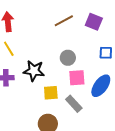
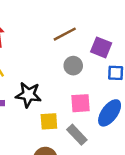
purple square: (94, 22) -> (101, 47), moved
gray circle: (68, 58) -> (73, 66), moved

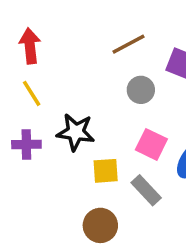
pink square: (80, 103) -> (151, 144), turned 30

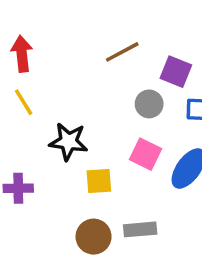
gray circle: (141, 90) -> (149, 104), moved
purple cross: (26, 144) -> (18, 188), moved
gray rectangle: (146, 190) -> (140, 229), moved, turned -52

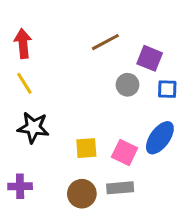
black star: (68, 142) -> (33, 127), moved
pink square: (146, 154) -> (125, 152), moved
purple cross: (18, 188) -> (20, 186), moved

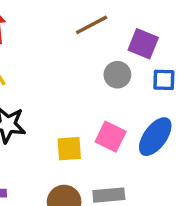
pink square: (125, 152) -> (111, 137), moved

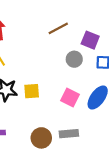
yellow square: (69, 149) -> (32, 91), moved

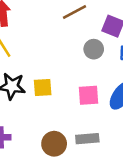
pink square: (70, 97) -> (89, 95), turned -30

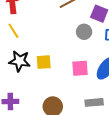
gray rectangle: (87, 139) -> (94, 102), moved

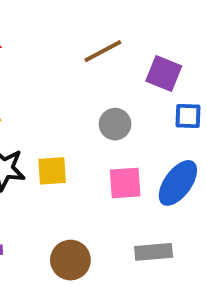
gray circle: (84, 32) -> (115, 124), moved

